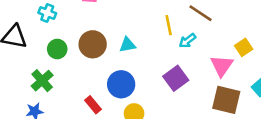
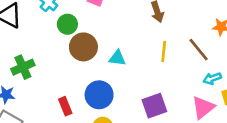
cyan arrow: (187, 41) -> (212, 78), moved
green circle: (57, 49) -> (67, 24), moved

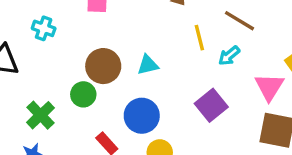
green circle: (67, 24) -> (83, 94), moved
cyan arrow: (212, 78) -> (229, 56), moved

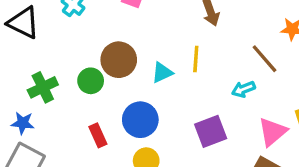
yellow line: (199, 38) -> (196, 59), moved
cyan triangle: (148, 65) -> (162, 73), turned -30

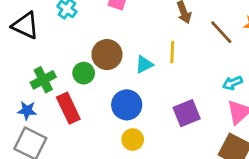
brown line: (265, 59) -> (221, 32), moved
cyan arrow: (243, 89) -> (232, 83), moved
red rectangle: (98, 135) -> (68, 108), moved, size x1.5

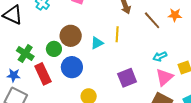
green cross: (43, 80) -> (25, 54), turned -30
blue circle: (127, 105) -> (72, 67), moved

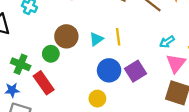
yellow line: (117, 34) -> (118, 37), moved
blue circle: (72, 67) -> (109, 70), moved

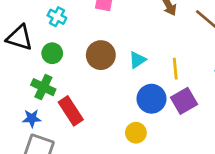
yellow line: (118, 37) -> (175, 69), moved
green circle: (51, 54) -> (52, 53), moved

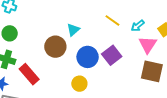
brown circle: (101, 55) -> (55, 47), moved
yellow line: (175, 69) -> (112, 21), moved, turned -42

